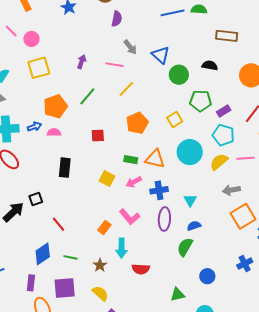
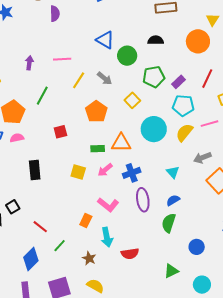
gray arrow: (130, 47) -> (105, 78), moved
cyan triangle: (190, 200) -> (173, 172), moved
green line: (70, 257) -> (60, 246), moved, turned -48

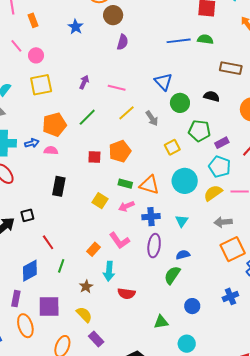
orange pentagon: (96, 112) -> (120, 151), moved
cyan triangle: (173, 172) -> (182, 221), moved
green line: (60, 246) -> (61, 266), turned -40

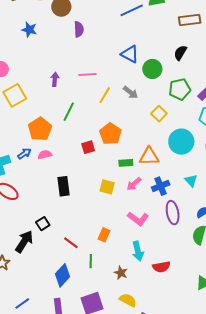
black semicircle: (212, 96) -> (180, 53), turned -56
orange rectangle: (94, 249) -> (104, 235), moved

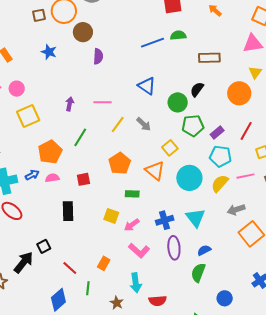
green circle: (152, 69) -> (178, 102), moved
red square: (88, 147) -> (83, 179), moved
orange triangle: (149, 156) -> (155, 171), moved, turned 35
cyan triangle: (191, 181) -> (195, 218), size x1.5
pink arrow: (134, 184) -> (132, 225), moved

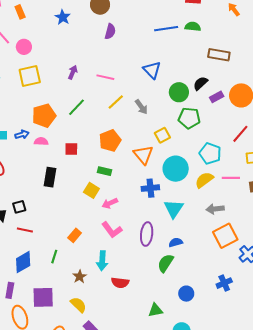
purple rectangle: (217, 132) -> (217, 97), moved
green rectangle: (132, 194) -> (104, 171), moved
blue cross: (165, 220) -> (150, 188), moved
red line: (70, 268) -> (25, 230), moved, turned -42

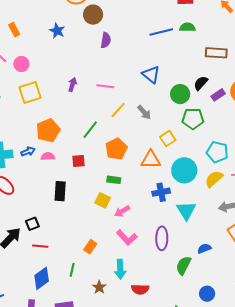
green line: (77, 107) -> (90, 130), moved
orange triangle: (143, 155) -> (151, 160), turned -45
blue semicircle: (176, 242) -> (204, 248), moved

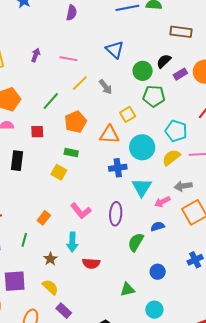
pink arrow: (122, 211) -> (162, 202), moved

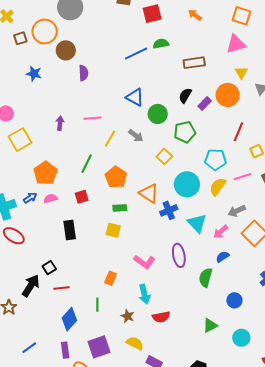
green circle: (143, 71) -> (158, 114), moved
orange triangle: (109, 135) -> (149, 193), moved, turned 45
red semicircle: (91, 263) -> (161, 317), moved

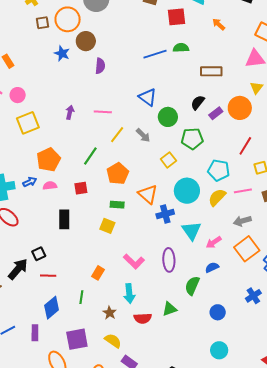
blue star: (34, 74) -> (62, 53), moved
gray arrow: (237, 211) -> (242, 221), moved
green triangle: (210, 325) -> (170, 309), moved
purple rectangle: (65, 350) -> (35, 333), moved

